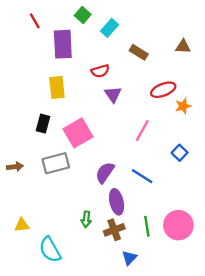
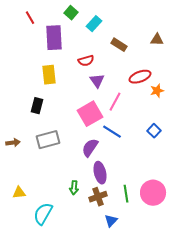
pink line: (142, 131) -> (115, 102), moved
pink square: (78, 133) -> (90, 114), moved
blue line: (142, 176) -> (112, 132), moved
cyan semicircle: (50, 250) -> (43, 214), turned 60

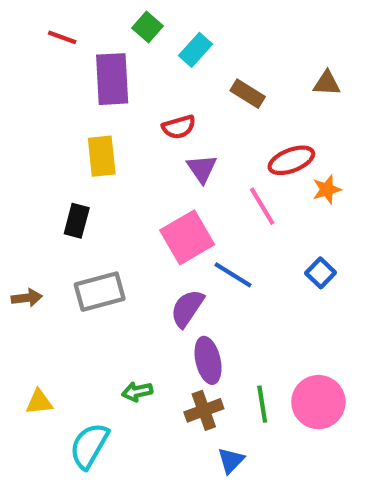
red line: (30, 18) -> (62, 37), turned -40
pink line: (115, 102) -> (262, 206), moved, turned -60
green arrow: (74, 188) -> (137, 392), moved, turned 72

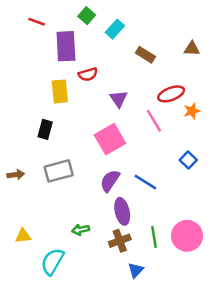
red semicircle: (179, 127) -> (88, 74), moved
blue line: (233, 275) -> (145, 182), moved

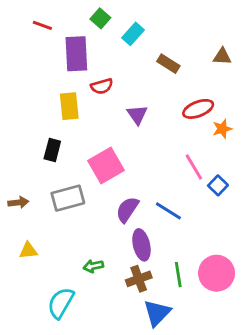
pink line: (154, 121) -> (194, 167), moved
pink square: (110, 139) -> (106, 166), moved
yellow triangle: (23, 236) -> (28, 251), moved
blue triangle: (136, 270) -> (157, 313), size x1.5

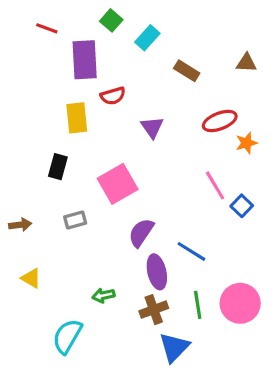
gray rectangle: (68, 198) -> (75, 220), size x0.6
blue line: (168, 211) -> (191, 251), moved
yellow triangle: (28, 251) -> (31, 278), turned 36

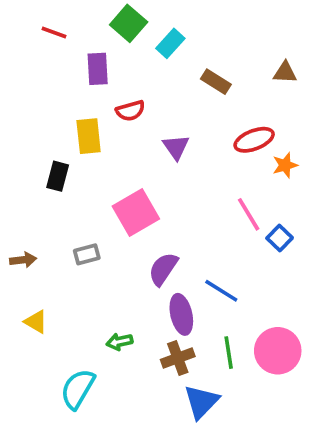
green square: (111, 20) -> (129, 23), size x1.4
purple rectangle: (85, 60) -> (98, 69), size x0.7
black rectangle: (58, 167) -> (58, 176), moved

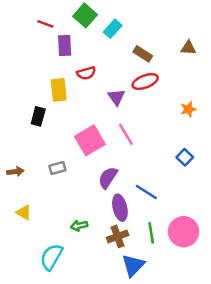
red line: (54, 32) -> (45, 24), moved
red ellipse: (254, 140) -> (145, 82), moved
pink line: (249, 214) -> (126, 134), moved

